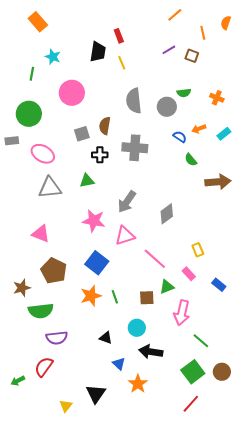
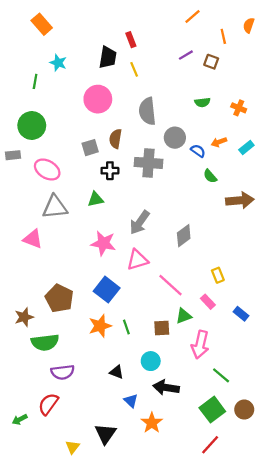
pink circle: (72, 93) -> (98, 99), moved
gray circle: (167, 107) -> (175, 138), moved
pink triangle: (41, 234) -> (33, 239), moved

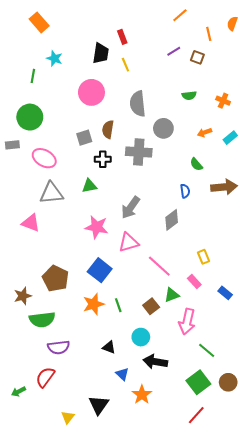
blue semicircle: (198, 151) -> (185, 191), moved, turned 48
brown square: (162, 328) -> (151, 306), turned -35

